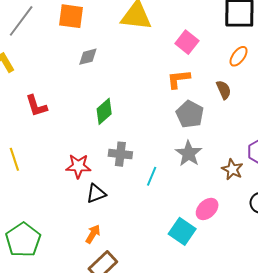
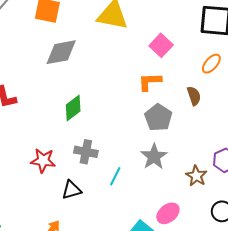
gray diamond: (88, 57) -> (61, 52), size x1.6
black triangle: (96, 194) -> (72, 190), moved

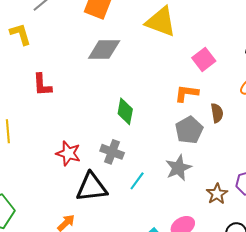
brown semicircle: (194, 96) -> (217, 113), moved
green diamond: (73, 108) -> (125, 111), moved, turned -52
black triangle: (72, 190) -> (92, 187), size x1.6

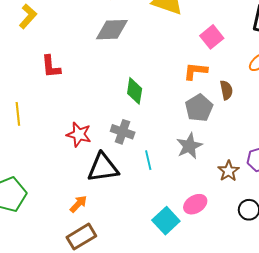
yellow L-shape: (20, 34) -> (28, 16), turned 60
cyan line: (137, 181) -> (148, 160), turned -48

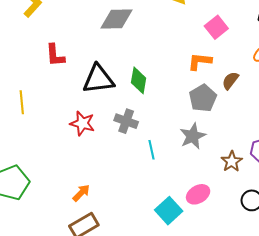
brown semicircle: (226, 90) -> (230, 81), turned -132
black triangle: (103, 168) -> (98, 79), moved

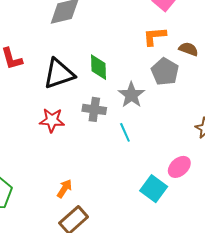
brown semicircle: (230, 81) -> (188, 49), turned 84
gray star: (193, 136) -> (131, 95), moved

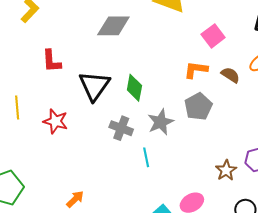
brown semicircle: (188, 49) -> (230, 75), moved
black triangle: (59, 74) -> (94, 86), turned -48
red star: (52, 120) -> (56, 121), moved

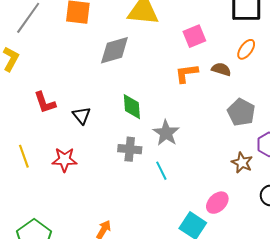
gray diamond: (113, 26) -> (114, 50), moved
pink square: (213, 36) -> (194, 36), turned 30
black triangle: (94, 86) -> (82, 115), moved, size x0.6
gray pentagon: (198, 106) -> (241, 112), moved

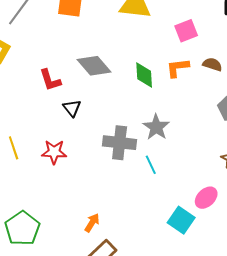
gray diamond: (114, 50) -> (94, 66), moved, turned 64
red L-shape: (45, 102) -> (50, 80), moved
green diamond: (132, 107) -> (144, 75), moved
gray cross: (130, 149) -> (120, 143), size x1.4

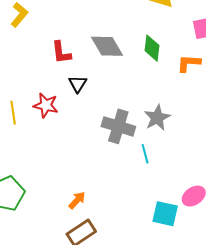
green diamond: (144, 75) -> (152, 48), moved
red star: (54, 152) -> (46, 105), moved
cyan square: (181, 220) -> (165, 214), turned -32

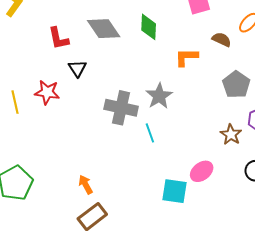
orange L-shape: (189, 63) -> (186, 57), moved
orange arrow: (77, 200) -> (86, 185), turned -66

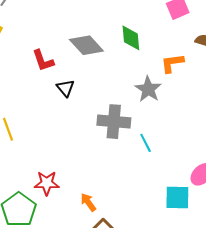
red star: (47, 92) -> (47, 183), moved
gray star: (159, 96) -> (148, 89), moved

